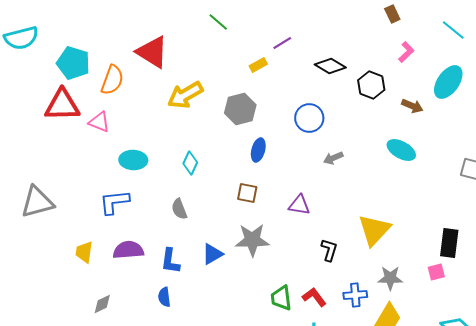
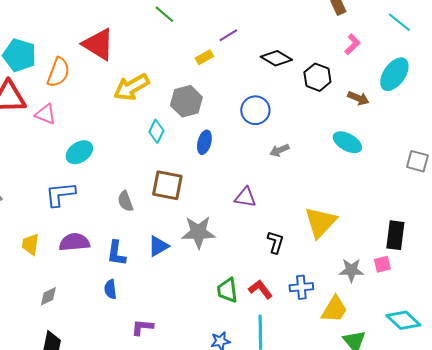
cyan ellipse: (133, 160) -> (79, 152), turned -36
cyan diamond: (190, 163) -> (156, 131), moved
brown square: (247, 193) -> (167, 185), moved, size x1.5
gray star: (390, 278) -> (351, 270), moved

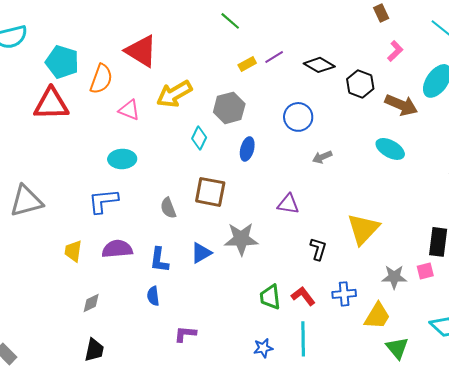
green line: (164, 14) -> (230, 21), moved
purple line: (228, 35) -> (274, 57), moved
brown arrow: (358, 98) -> (401, 105), size x1.5
pink triangle: (45, 114) -> (129, 110), moved
cyan ellipse: (79, 152) -> (122, 159), turned 32

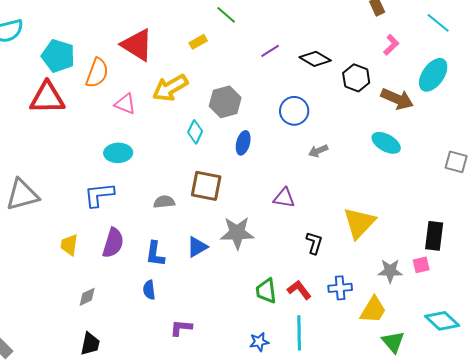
yellow rectangle: (247, 64) -> (198, 42), moved
gray semicircle: (168, 208) -> (164, 202), turned 105
purple semicircle: (117, 249) -> (113, 243), turned 112

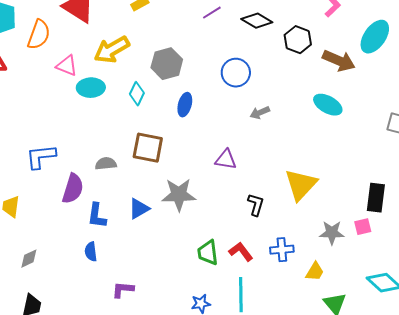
cyan ellipse: (118, 153) -> (91, 88), moved
purple semicircle: (113, 243) -> (73, 189), moved
yellow trapezoid: (373, 310) -> (315, 272), size x0.7

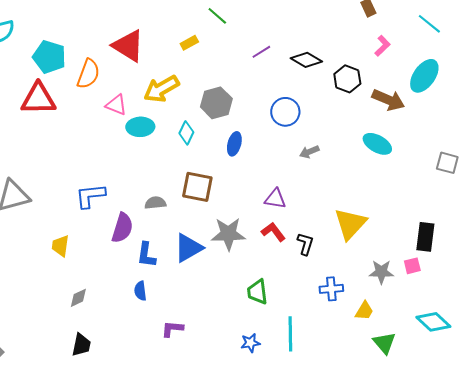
blue triangle: (139, 209) -> (188, 248), size x1.4
red L-shape: (241, 252) -> (273, 232), moved

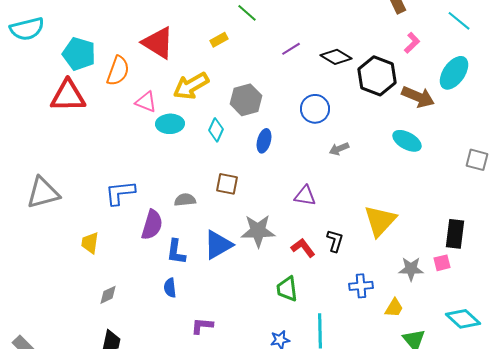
black hexagon: (347, 79) -> (377, 76), size x1.4
brown square: (197, 187) -> (227, 184), size x0.7
red L-shape: (273, 232) -> (303, 248), moved

